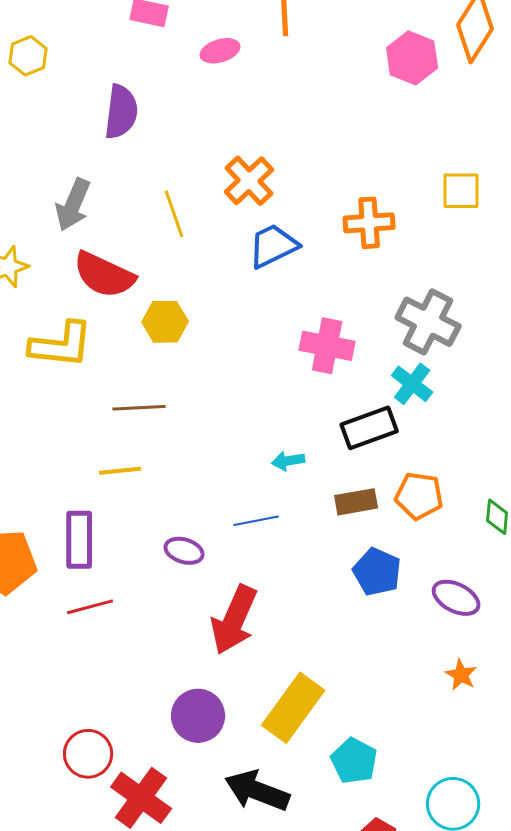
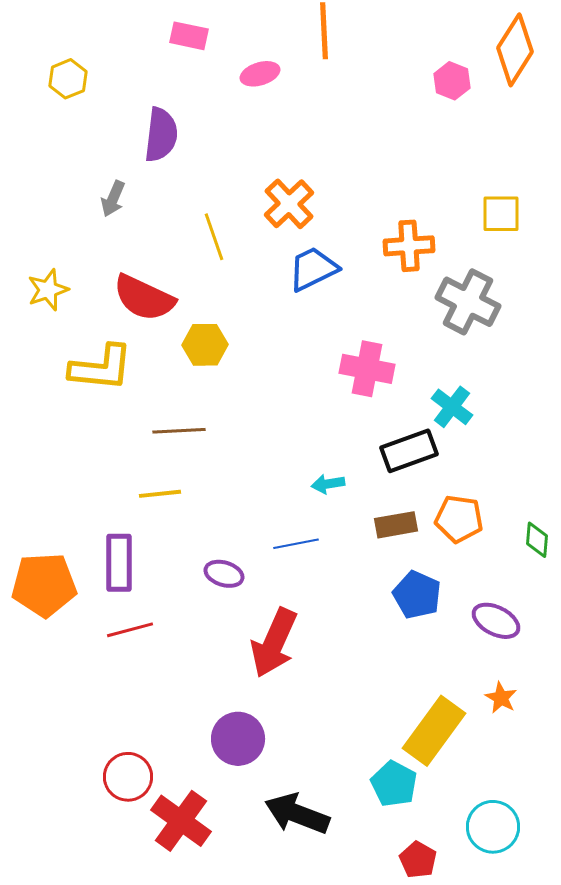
pink hexagon: (412, 58) -> (452, 81), size x0.7
gray arrow: (73, 205) -> (113, 199), moved, size x0.7
gray cross: (428, 322) -> (468, 302), moved
yellow rectangle: (293, 708) -> (434, 731), moved

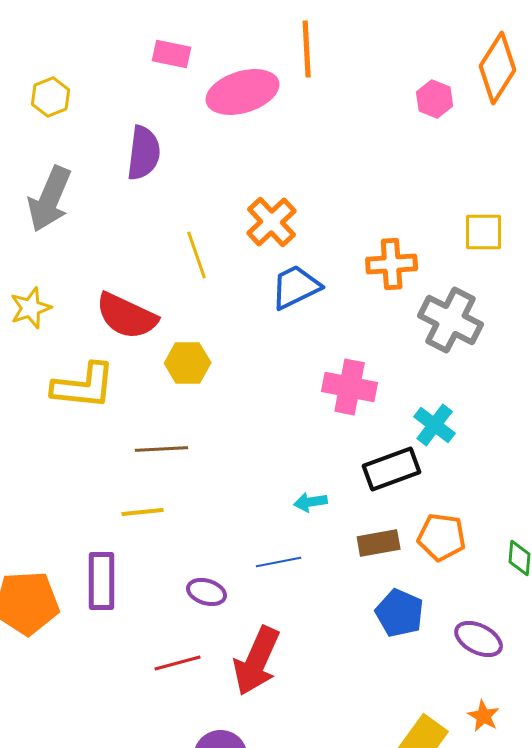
pink ellipse: (260, 74) -> (243, 92), size x1.8
gray arrow: (113, 199) -> (50, 199), moved, size x1.8
red line: (130, 630) -> (178, 663), moved

